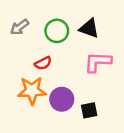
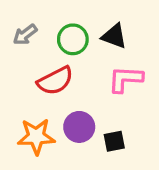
red semicircle: (43, 63) -> (55, 81), size x1.6
orange star: (32, 91) -> (36, 136), moved

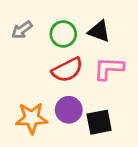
red semicircle: (55, 81) -> (67, 70), moved
black square: (114, 141) -> (99, 122), size x1.4

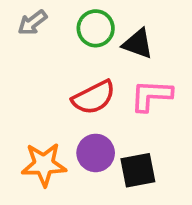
gray arrow: (22, 30) -> (32, 23), moved
green circle: (63, 34) -> (96, 28), moved

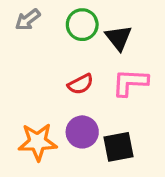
black triangle: (138, 44) -> (119, 38), turned 32
red semicircle: (94, 97) -> (81, 84), size x0.7

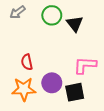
pink L-shape: (130, 82) -> (85, 65), moved
red semicircle: (81, 84) -> (27, 62), moved, turned 105

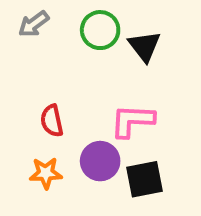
pink L-shape: (85, 65) -> (132, 121), moved
orange star: (24, 89) -> (46, 173), size x0.7

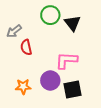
gray arrow: (34, 24) -> (14, 31), moved
red semicircle: (52, 121) -> (26, 47), moved

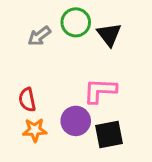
gray arrow: (14, 31) -> (39, 36), moved
red semicircle: (26, 47) -> (27, 100), moved

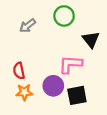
green circle: (76, 22) -> (64, 16), moved
black triangle: (109, 35) -> (91, 40), moved

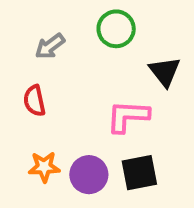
red semicircle: (19, 71) -> (34, 101), moved
purple circle: (53, 86) -> (89, 175), moved

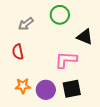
black triangle: (165, 72) -> (85, 37), turned -30

